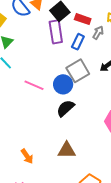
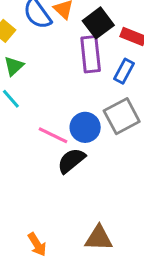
blue circle: (63, 84) -> (85, 127), moved
black semicircle: (65, 108) -> (71, 161), moved

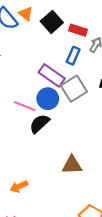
purple rectangle: (91, 54) -> (52, 75), moved, turned -45
brown triangle: (99, 238) -> (72, 165), moved
orange arrow: (37, 244) -> (19, 187), turned 102

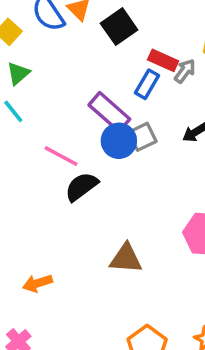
red rectangle: (78, 30) -> (163, 60), moved
gray square: (74, 89) -> (142, 137), size x0.7
blue circle: (48, 99) -> (119, 141), moved

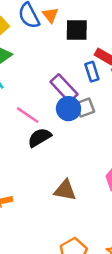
black square: (119, 27) -> (77, 30), turned 30
blue rectangle: (147, 84) -> (92, 72), turned -54

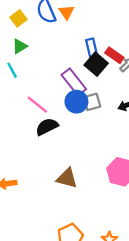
black square: (77, 30) -> (96, 64), moved, turned 35
blue rectangle: (92, 72) -> (92, 48), moved

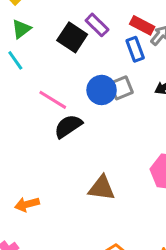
blue rectangle: (92, 48) -> (135, 49), moved
black square: (96, 64) -> (72, 37), moved
purple rectangle: (74, 82) -> (97, 25), moved, size x0.7

